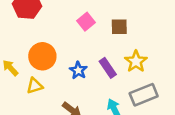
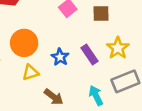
yellow triangle: (35, 86) -> (31, 72), moved

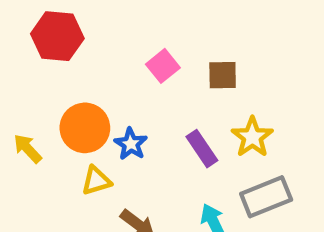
blue star: (60, 57) -> (131, 144), moved

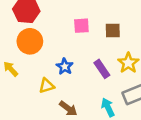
pink square: (163, 66) -> (81, 26), turned 35
orange circle: (85, 128) -> (30, 41), moved

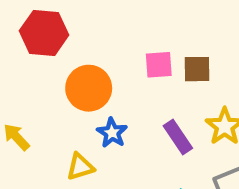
pink square: (81, 26) -> (159, 65), moved
orange circle: (30, 41) -> (89, 88), moved

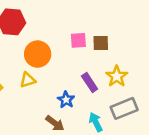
blue star: (112, 133) -> (66, 100), moved
yellow triangle: (80, 167) -> (28, 80), moved

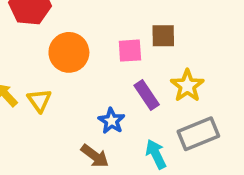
pink square: (78, 40) -> (130, 51), moved
yellow triangle: (28, 80) -> (39, 100), moved, turned -49

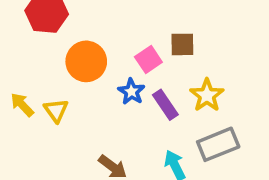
pink square: (130, 51) -> (148, 60), turned -30
blue star: (111, 121) -> (131, 92), moved

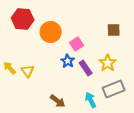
brown square: (182, 44) -> (114, 30), moved
orange circle: (86, 61) -> (51, 32), moved

